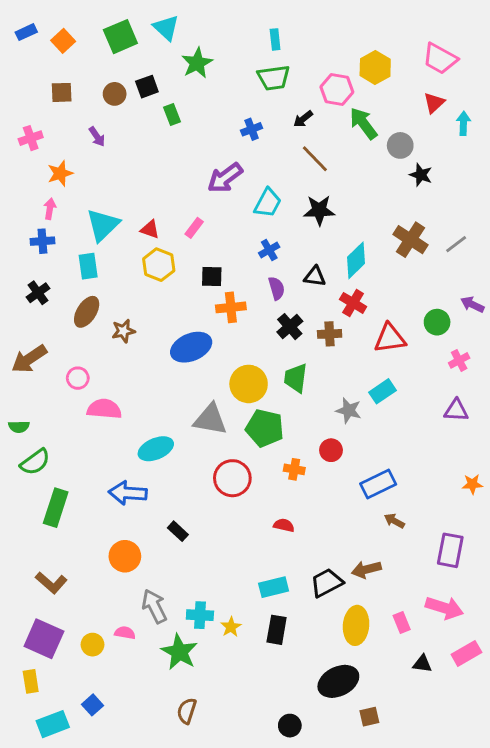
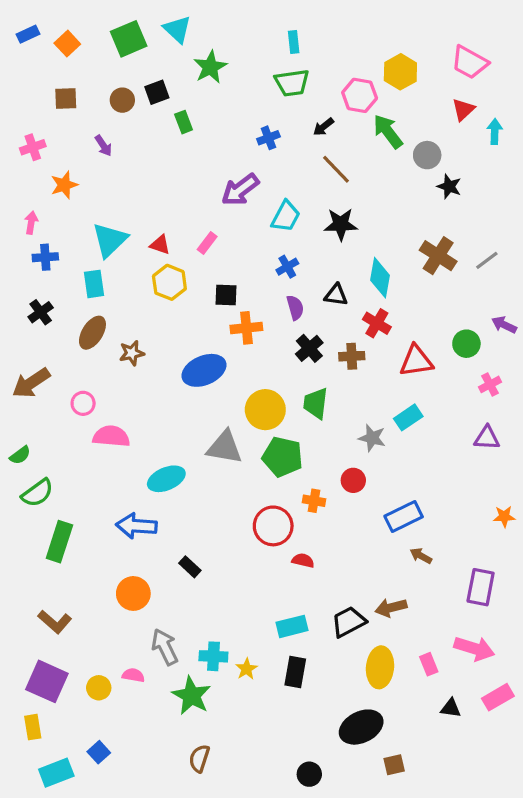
pink arrow: (50, 209) -> (31, 223), moved
cyan diamond: (356, 260) -> (380, 278), turned -36
green semicircle: (19, 427) -> (20, 455), turned -36
red circle: (232, 478) -> (273, 526), moved

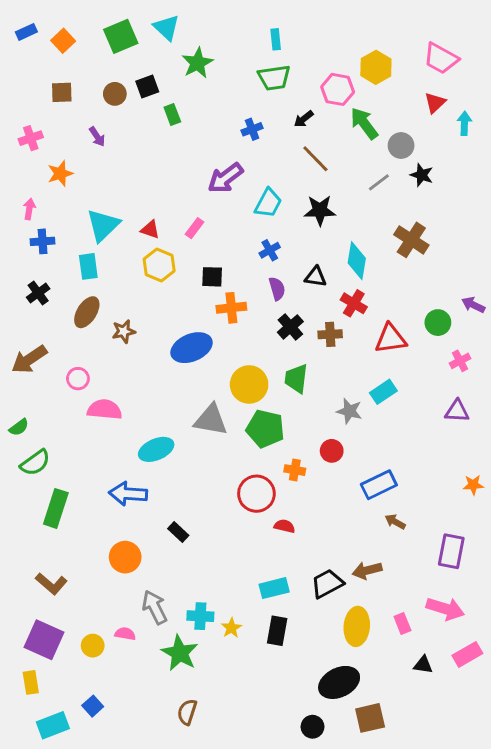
gray line: (487, 260) -> (379, 182), moved
brown square: (394, 765) -> (370, 718), size x1.5
black circle: (309, 774) -> (313, 727), moved

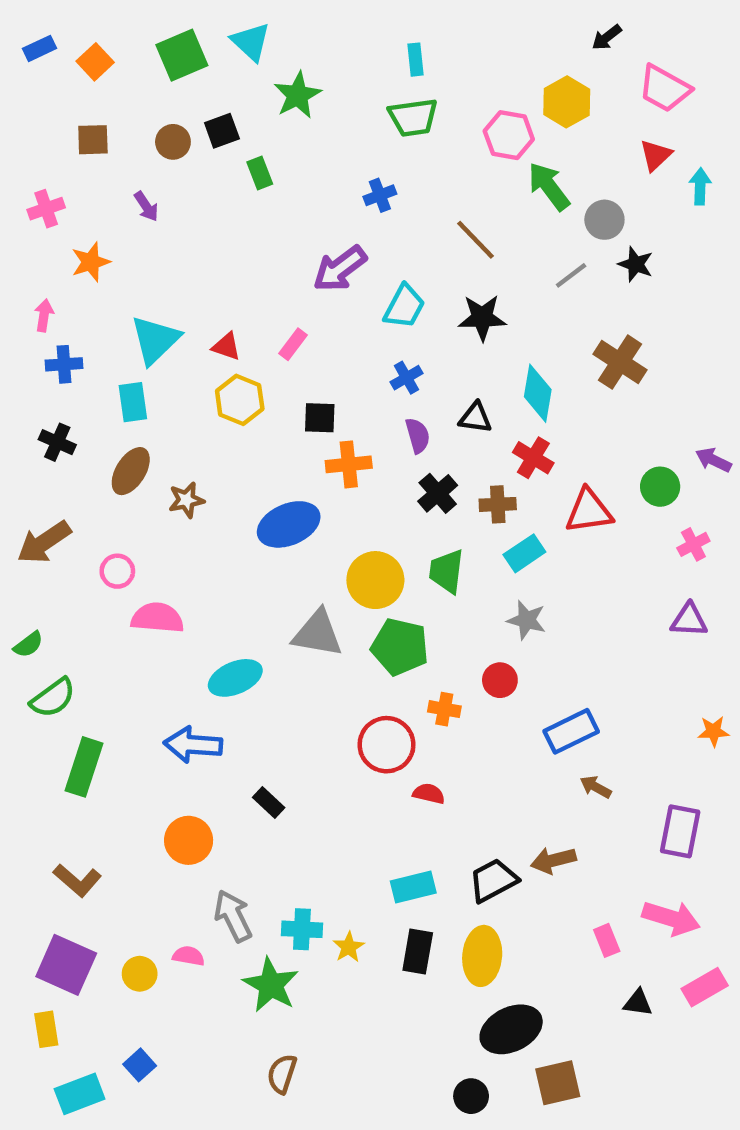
black arrow: (304, 119) -> (607, 37), moved
black cross: (38, 293) -> (57, 442), turned -30
cyan rectangle: (383, 392) -> (524, 553), moved
yellow ellipse: (357, 626) -> (482, 956), moved

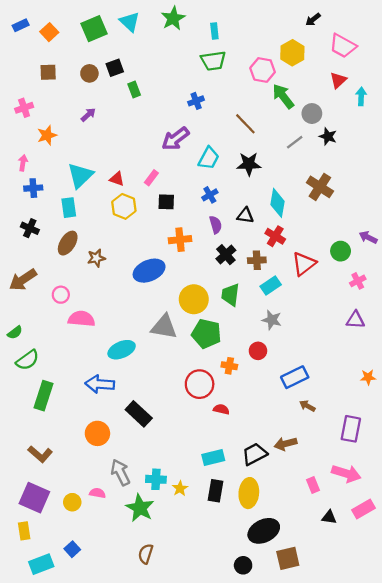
green star: (298, 95) -> (173, 18), moved
purple arrow: (146, 206) -> (88, 115), moved, turned -98
black square: (320, 418) -> (166, 202), moved
red triangle: (589, 511) -> (304, 264), turned -30
black rectangle: (269, 802) -> (139, 414), size x1.6

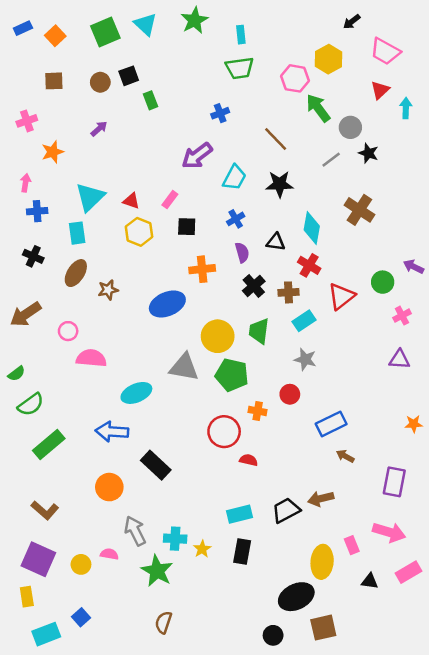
green rectangle: (44, 396) -> (49, 445), turned 32
yellow ellipse: (249, 493) -> (322, 562), moved

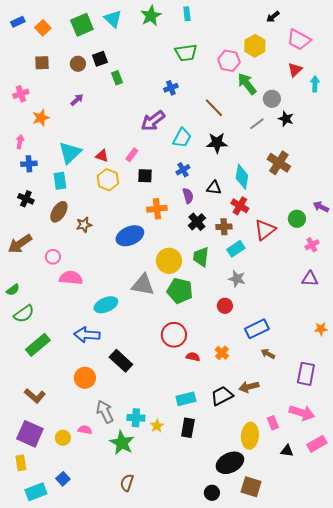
cyan rectangle: (241, 35) -> (187, 14), moved
orange cross: (258, 411) -> (222, 353), moved, turned 32
brown square: (323, 628) -> (251, 487), turned 30

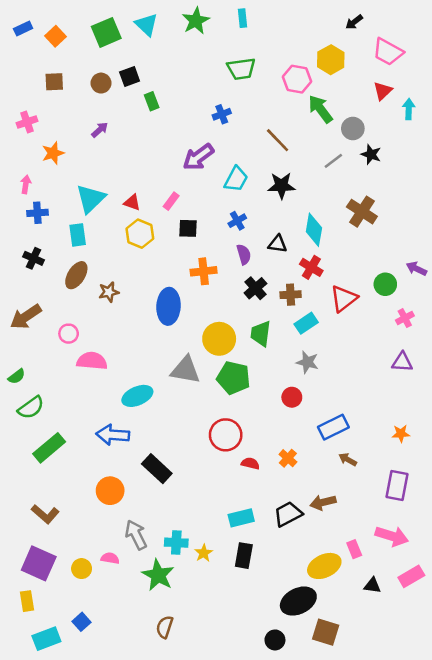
blue ellipse: (130, 236) -> (169, 306), turned -64
orange star: (321, 329) -> (401, 434), moved
yellow ellipse: (250, 436) -> (324, 566), turned 60

